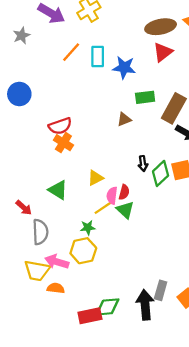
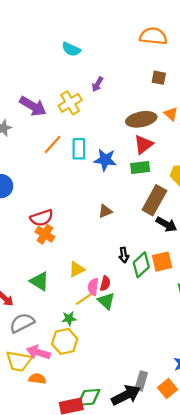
green rectangle: (145, 97) -> (140, 167), moved
gray semicircle: (40, 232) -> (22, 323), turned -115
black arrow: (145, 305) -> (126, 395), turned 68

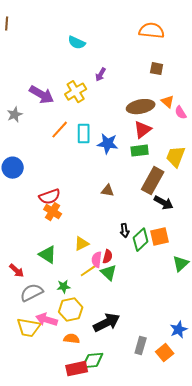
brown triangle: (105, 211) -> (108, 191), turned 32
green star: (69, 319) -> (64, 287), moved
orange semicircle: (37, 379) -> (72, 339), moved
black arrow: (126, 395) -> (107, 323), moved

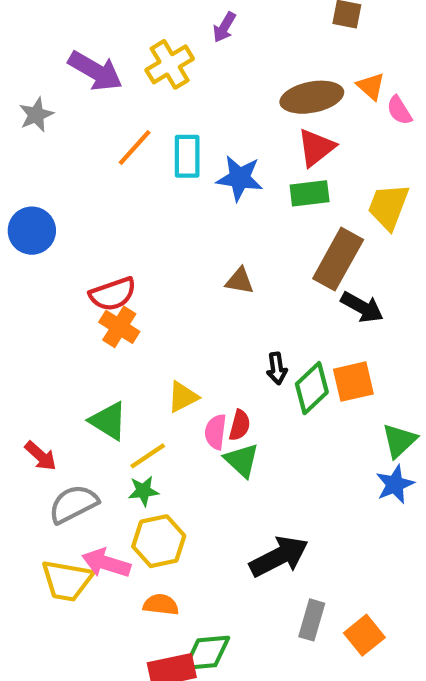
yellow line: (89, 271) -> (148, 456), moved
black arrow: (107, 323) -> (279, 557), moved
blue star: (179, 330) -> (395, 484), moved

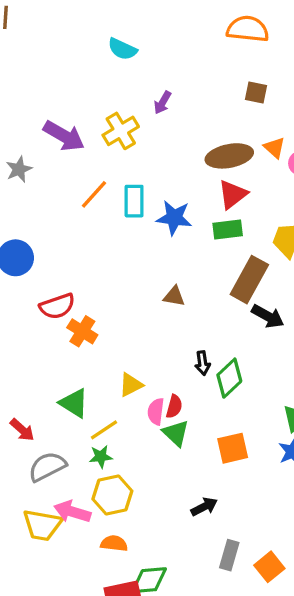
red semicircle: (113, 294) -> (57, 306), moved
orange square: (353, 382) -> (233, 448), moved
black arrow: (279, 557) -> (204, 507), size x0.6

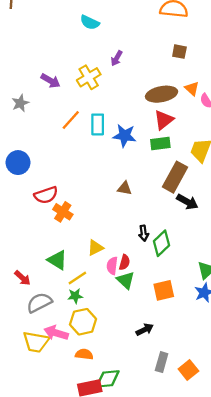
purple arrow: (64, 136) -> (51, 81), size x0.7

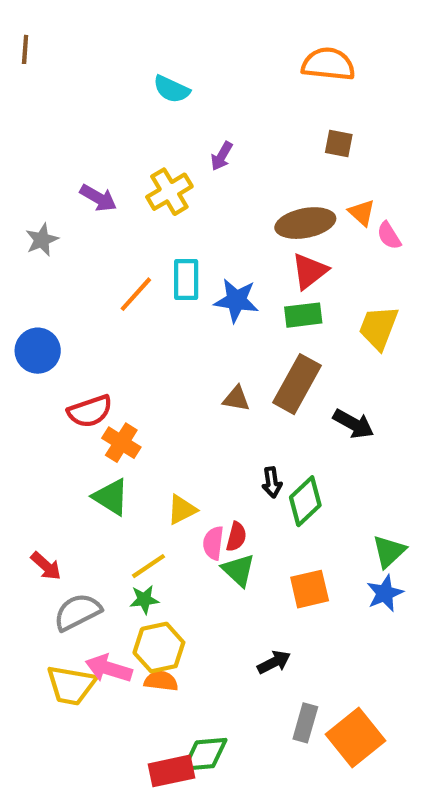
orange line: (71, 120) -> (136, 294), moved
brown rectangle: (175, 177) -> (297, 384), moved
green triangle: (57, 260) -> (111, 497), moved
orange semicircle: (84, 354) -> (161, 681), moved
orange square: (188, 370) -> (356, 738), size x1.5

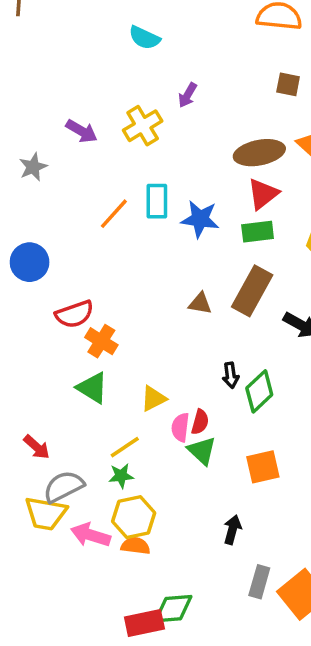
black arrow: (274, 662) -> (232, 530), turned -48
yellow trapezoid: (71, 685) -> (46, 513), moved

